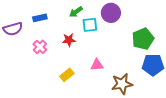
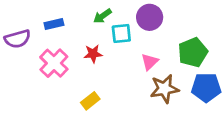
pink cross: (40, 47) -> (54, 63), size x1.5
pink triangle: (97, 65) -> (150, 62), moved, turned -40
brown star: (122, 84) -> (164, 89), moved

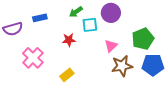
pink cross: (54, 63) -> (33, 58), moved

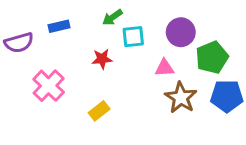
purple circle: (111, 13) -> (181, 32), moved
pink triangle: (111, 46) -> (164, 68), turned 40
brown star: (122, 66) -> (181, 98), turned -30

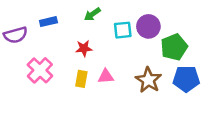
cyan square: (133, 37) -> (123, 30), moved
pink triangle: (164, 68) -> (106, 76), moved
yellow rectangle: (99, 111) -> (81, 79), moved, turned -42

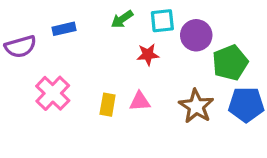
cyan square: (123, 30) -> (162, 21), moved
red star: (84, 48) -> (148, 55), moved

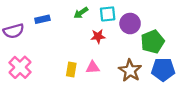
pink cross: (53, 93) -> (20, 67), moved

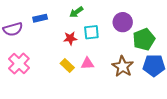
cyan square: (108, 14) -> (91, 32), moved
red star: (98, 36) -> (70, 38), moved
yellow rectangle: (71, 69) -> (67, 65), turned -56

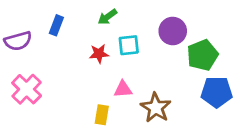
blue rectangle: (40, 18) -> (56, 25), turned -56
yellow rectangle: (67, 65) -> (102, 115), moved, turned 56
brown star: (123, 66) -> (156, 108), moved

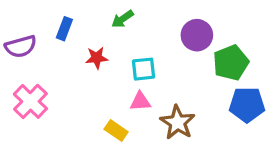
cyan square: (129, 45) -> (144, 69), moved
red star: (99, 54) -> (97, 58), moved
yellow rectangle: (102, 115) -> (116, 131), turned -66

